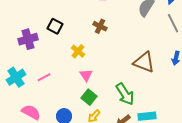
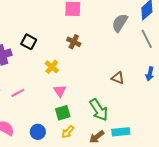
brown triangle: (144, 62) -> (118, 78), size x0.6
green square: (89, 97) -> (63, 113), turned 35

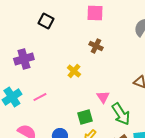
black square: (29, 42) -> (46, 21), moved
pink triangle: (60, 91) -> (103, 97), moved

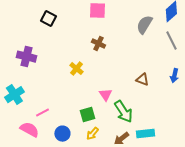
purple cross: (24, 59) -> (26, 57), turned 30
pink line: (40, 97) -> (42, 113), moved

